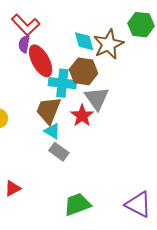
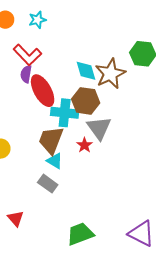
red star: (82, 116) -> (84, 145), size x0.7
gray rectangle: (59, 152) -> (48, 184), moved
red triangle: (13, 188) -> (16, 218), turned -42

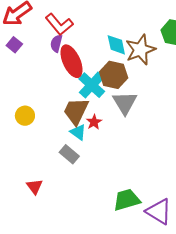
cyan cross: (65, 113) -> (92, 85), turned 32
red star: (84, 145) -> (94, 122), moved
green trapezoid: (80, 234) -> (127, 200), moved

